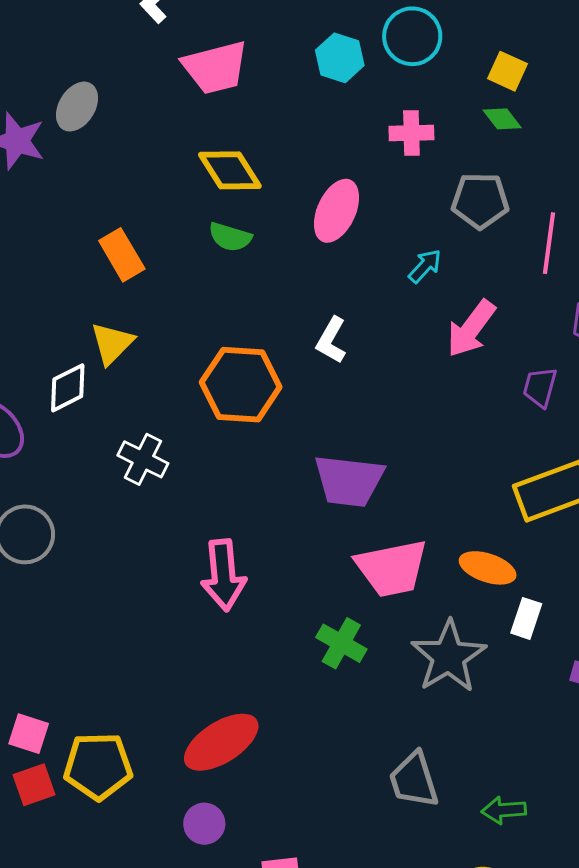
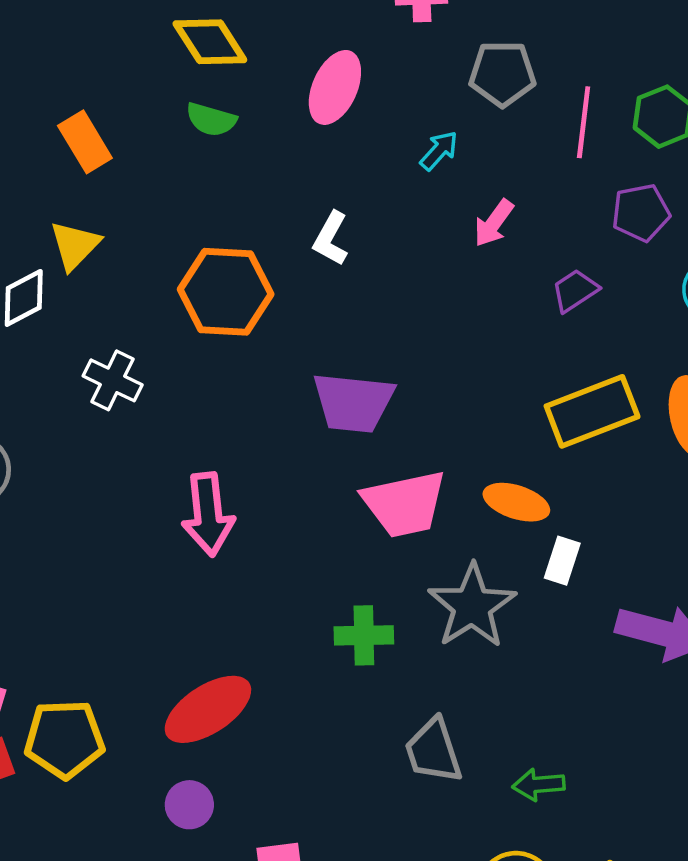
pink arrow: (471, 329) -> (494, 223), size x0.7
purple trapezoid: (540, 387) -> (575, 291), turned 42
green cross: (341, 643) -> (364, 635), moved, turned -30

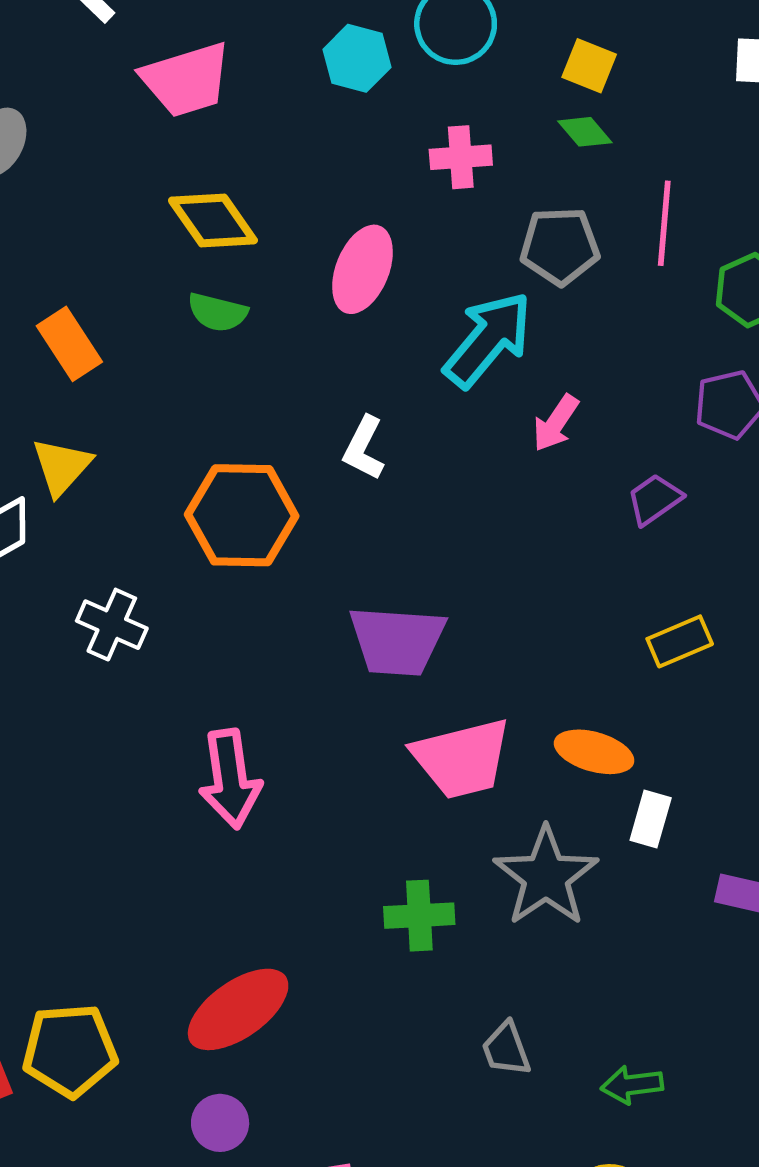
pink line: (584, 122) -> (664, 223), moved
cyan arrow: (439, 151) -> (488, 340), size x2.0
yellow rectangle: (592, 411) -> (680, 641), size x0.6
gray trapezoid: (433, 751) -> (506, 1049), size x0.7

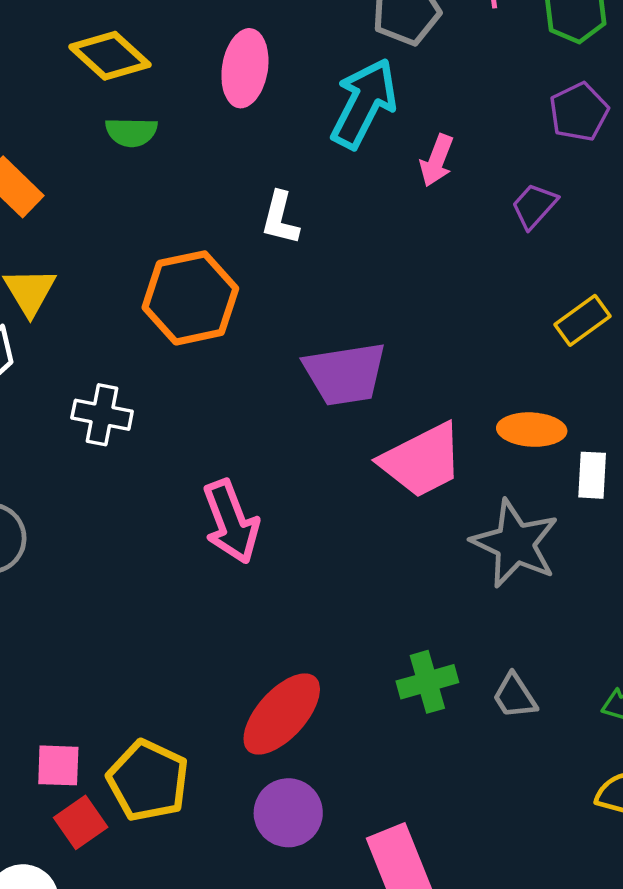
green cross: (419, 916) -> (427, 682), moved
yellow pentagon: (70, 1050) -> (148, 781), turned -30
purple circle: (220, 1123) -> (288, 813), size x1.4

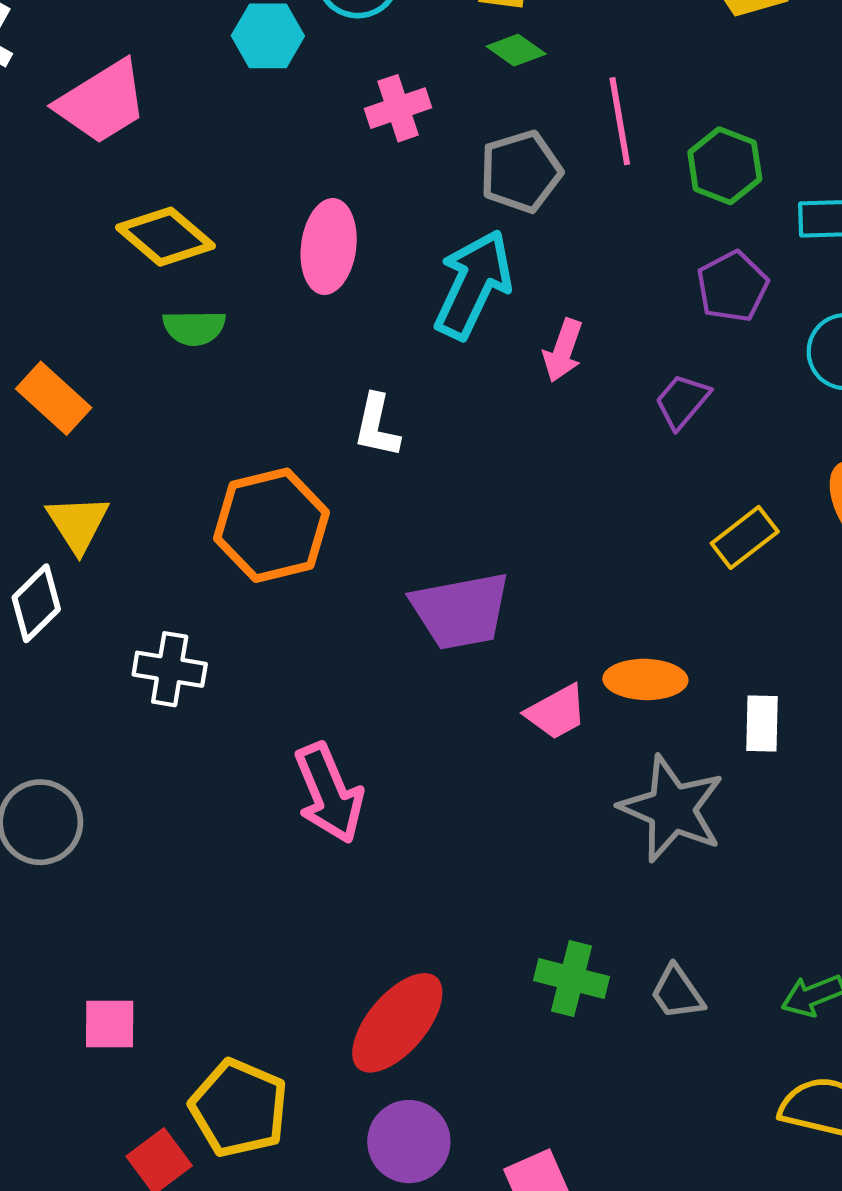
orange ellipse: (532, 430) -> (645, 679), moved
pink trapezoid: (422, 460) -> (556, 712), size x0.6
green cross: (427, 682) -> (571, 979), turned 32
pink square: (58, 765) -> (110, 1024), moved

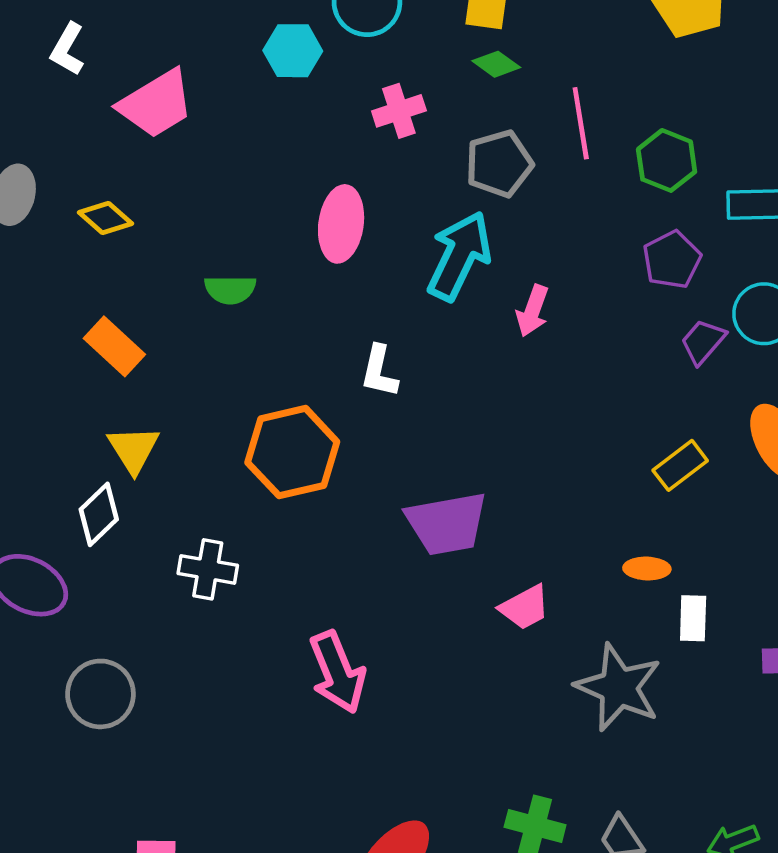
yellow diamond: (166, 237) -> (106, 218), moved, size x0.7
purple trapezoid: (682, 401) -> (703, 342), moved
orange ellipse: (645, 679) -> (647, 569), moved, size x0.7

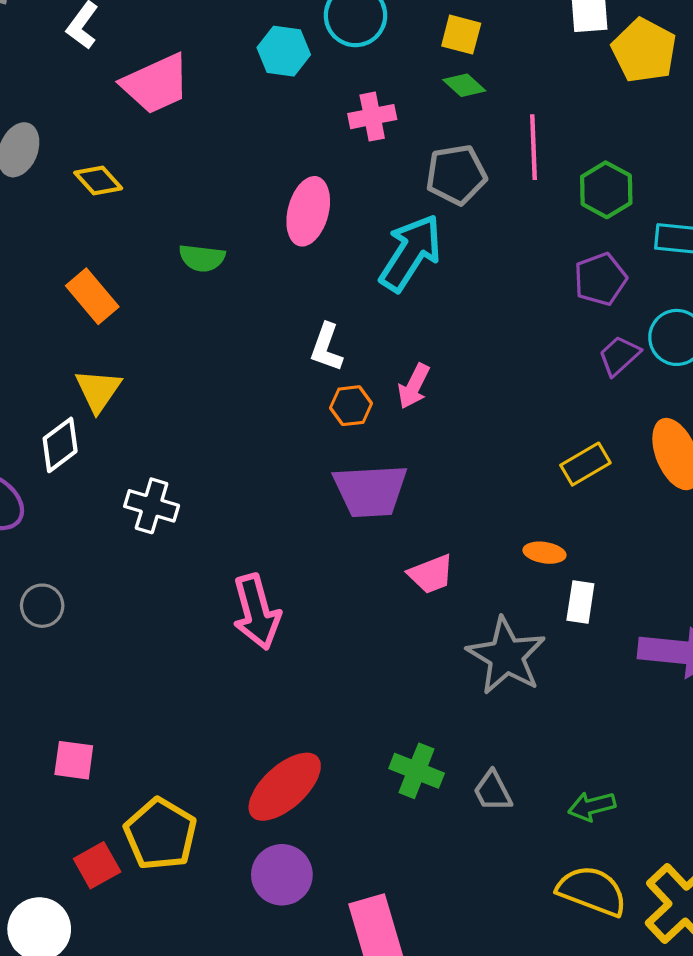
pink arrow: (533, 311) -> (414, 386), moved
orange hexagon: (292, 452) -> (351, 406), moved, size x0.5
gray circle: (100, 694) -> (42, 606), size x0.7

